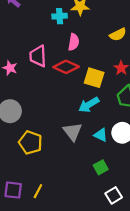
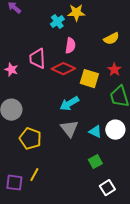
cyan cross: (60, 16) -> (57, 22), turned -32
cyan arrow: (89, 105) -> (69, 104), moved
yellow line: (38, 191) -> (34, 175), moved

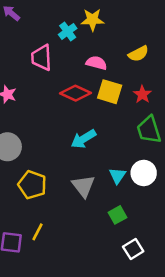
pink semicircle: (70, 46) -> (96, 63), moved, turned -84
pink trapezoid: (37, 59) -> (41, 58), moved
yellow square: (89, 79) -> (110, 92), moved
gray triangle: (69, 129) -> (83, 186), moved
cyan triangle: (95, 132) -> (117, 176), turned 40

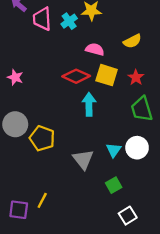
pink trapezoid: (41, 58) -> (42, 19), moved
cyan arrow: (83, 139) -> (89, 104), moved, turned 120
yellow pentagon: (32, 185) -> (42, 138), moved

